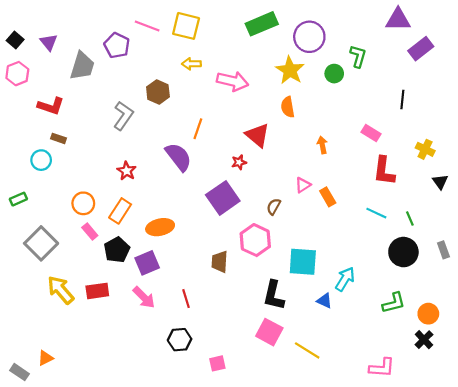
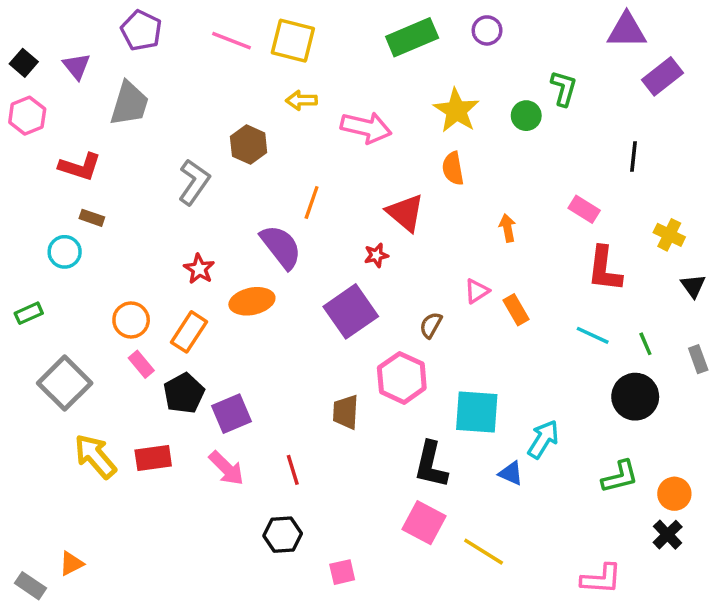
purple circle: (309, 37) -> (487, 30), moved, size x0.6
purple pentagon: (117, 45) -> (141, 30), moved
orange ellipse: (160, 227) -> (252, 301), moved
gray rectangle: (443, 250) -> (698, 359), moved

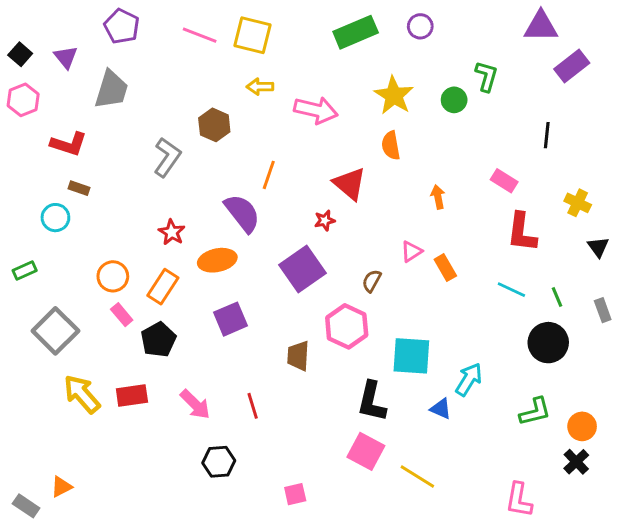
purple square: (232, 414) -> (231, 319), moved
black hexagon: (283, 535) -> (219, 462), moved
pink L-shape: (601, 579) -> (519, 500), turned 96

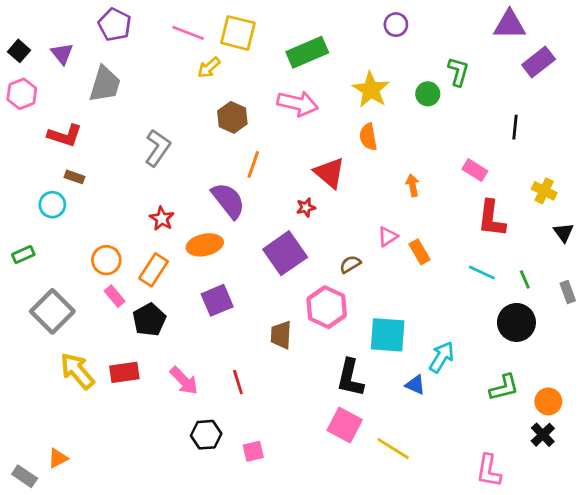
green rectangle: (356, 32) -> (307, 52), moved
yellow arrow: (260, 87) -> (209, 68), moved, turned -40
brown hexagon: (214, 125) -> (232, 117), moved
brown semicircle: (372, 281) -> (350, 264), turned 30
pink square: (295, 494) -> (253, 451), moved

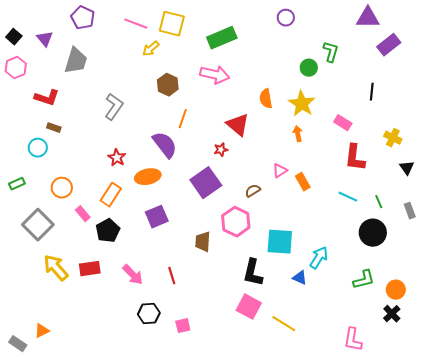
yellow star: (371, 90) -> (302, 104), moved
orange circle: (106, 260) -> (62, 188), moved

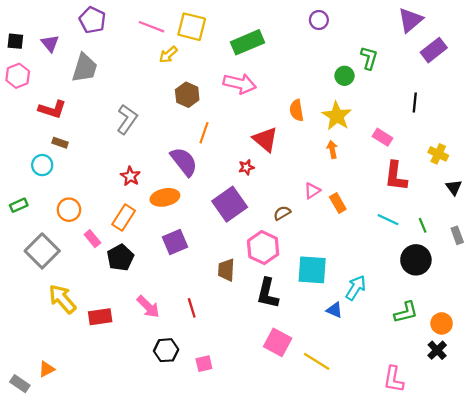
purple triangle: (368, 18) -> (410, 20), turned -40
black square: (14, 37) -> (15, 41), turned -35
red rectangle: (90, 269) -> (100, 317), moved
black L-shape: (253, 273) -> (268, 293), moved

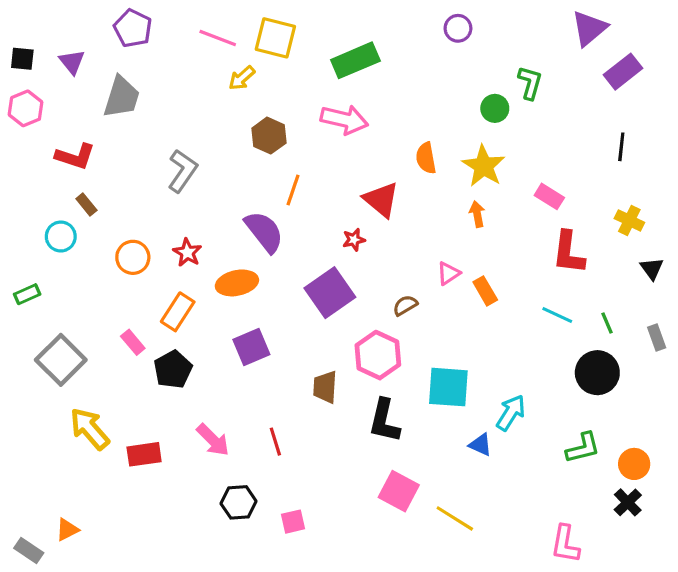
black line: (415, 103) -> (621, 147), moved
brown rectangle: (60, 143) -> (86, 204), turned 32
orange circle: (69, 210) -> (133, 257), moved

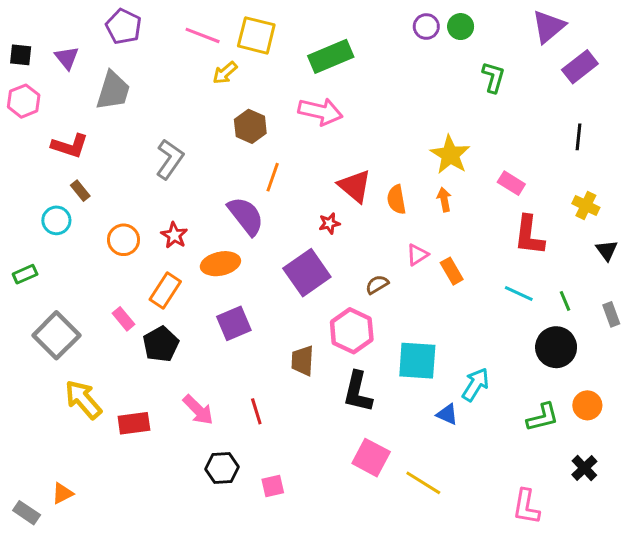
green circle: (495, 108) -> (461, 27), moved
orange semicircle: (426, 158) -> (396, 200), moved
orange circle: (634, 464) -> (587, 405), moved

